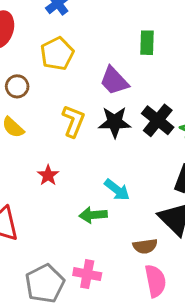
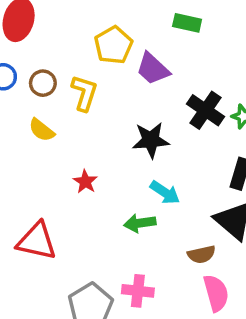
green rectangle: (147, 43) -> (187, 23), turned -75
yellow pentagon: (57, 54) -> (113, 45), moved
yellow L-shape: (73, 121) -> (84, 93), moved
black star: (115, 122) -> (151, 140), moved

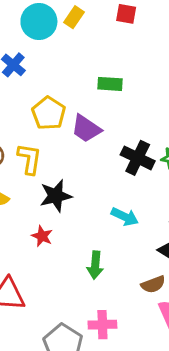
black star: (151, 140) -> (56, 196), moved
cyan arrow: (165, 193) -> (125, 217), moved
green arrow: (140, 223) -> (95, 265), turned -68

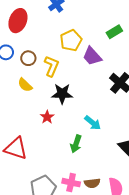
green rectangle: (110, 84) -> (114, 32), turned -49
cyan arrow: (125, 217) -> (93, 123), moved
brown semicircle: (153, 284) -> (92, 183), moved

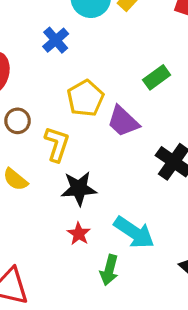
brown circle: (28, 58) -> (18, 121), moved
red star: (47, 117) -> (79, 234), moved
cyan arrow: (93, 123) -> (134, 232), size x1.4

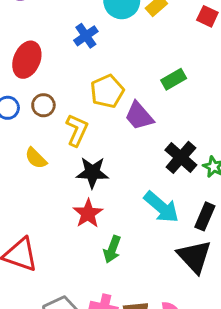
cyan arrow: (134, 232) -> (161, 207), moved
red star: (79, 234) -> (88, 213), size x1.4

